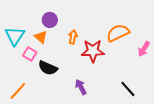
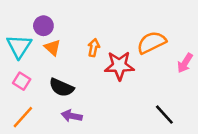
purple circle: (50, 20) -> (43, 26), moved
pink square: (30, 54) -> (22, 81), moved
purple arrow: (81, 87) -> (72, 116), moved, turned -49

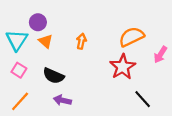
red star: (119, 66) -> (123, 67), moved, turned -30

